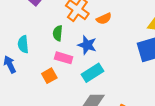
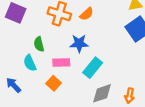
green semicircle: (58, 33) -> (39, 44), moved
cyan semicircle: (23, 44) -> (30, 63), moved

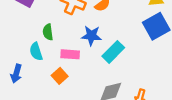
cyan rectangle: (93, 68) -> (113, 52), moved
blue arrow: (14, 85) -> (16, 74), turned -126

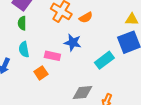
green semicircle: (48, 32) -> (22, 23), moved
cyan rectangle: (113, 52) -> (104, 60), moved

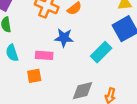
orange square: (41, 73) -> (34, 76), turned 32

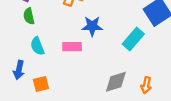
orange square: (34, 76) -> (41, 84), moved

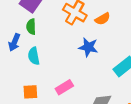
pink rectangle: (72, 47) -> (64, 87), moved, turned -42
blue arrow: (19, 70) -> (14, 42), moved

